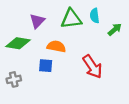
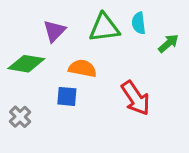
gray cross: (14, 79) -> (20, 117), turned -32

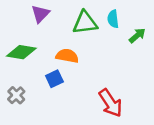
purple triangle: (54, 31) -> (40, 14), moved
blue square: (67, 96) -> (54, 79), turned -30
red arrow: (136, 98) -> (110, 103), moved

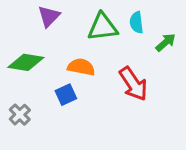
red arrow: (110, 103) -> (133, 84), moved

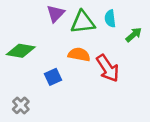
purple triangle: (49, 16) -> (56, 14), moved
orange semicircle: (81, 67) -> (79, 55), moved
gray cross: (20, 115) -> (21, 105), moved

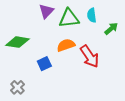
orange semicircle: (79, 55) -> (66, 45), turned -30

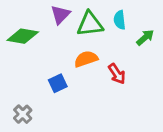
green diamond: (18, 42) -> (23, 36), moved
red arrow: (90, 56) -> (117, 74), size x0.7

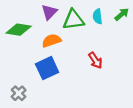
green arrow: (145, 37) -> (122, 14), moved
orange semicircle: (86, 59) -> (51, 41), moved
blue square: (58, 83) -> (47, 68), size x1.5

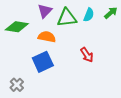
cyan semicircle: (98, 16) -> (89, 15), turned -152
orange semicircle: (51, 41) -> (47, 37), turned 30

